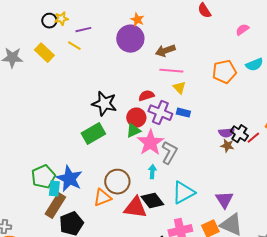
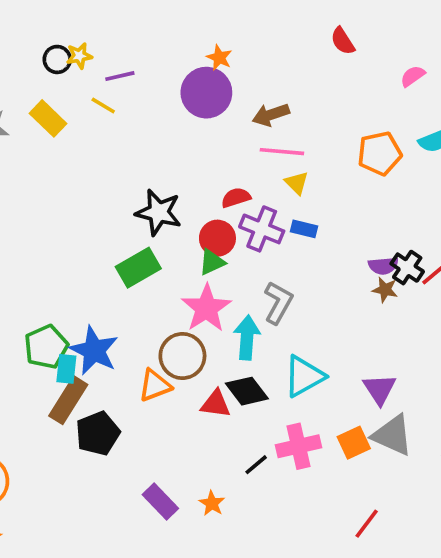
pink star: (150, 143) -> (206, 308), moved
cyan arrow: (152, 172) -> (247, 338), size x1.6
red triangle: (135, 208) -> (216, 404), size x0.7

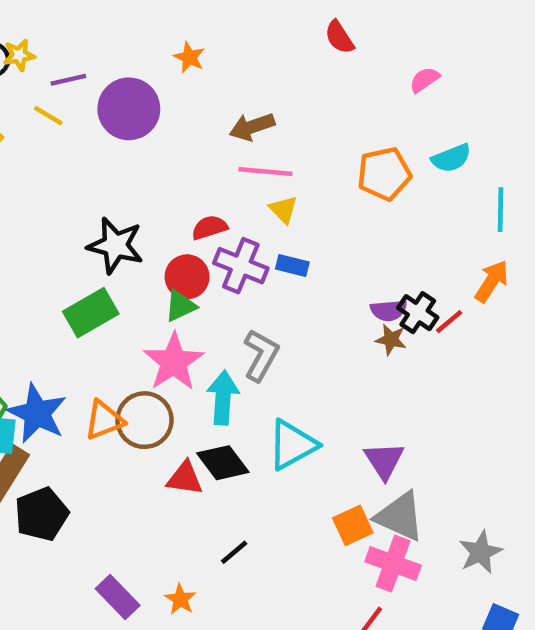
purple circle: (206, 93) -> (129, 109), moved
orange triangle: (155, 385) -> (104, 420), moved
pink cross: (298, 446) -> (393, 563), moved, turned 33

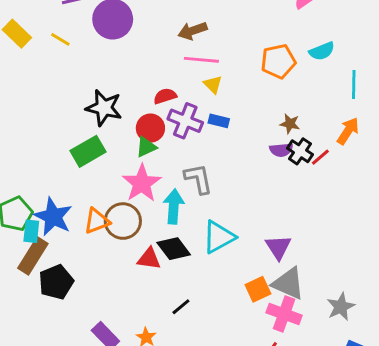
yellow line: (48, 116) -> (60, 39), moved
brown star: (391, 339) -> (290, 124), moved
gray L-shape: (261, 355) -> (198, 179), turned -40

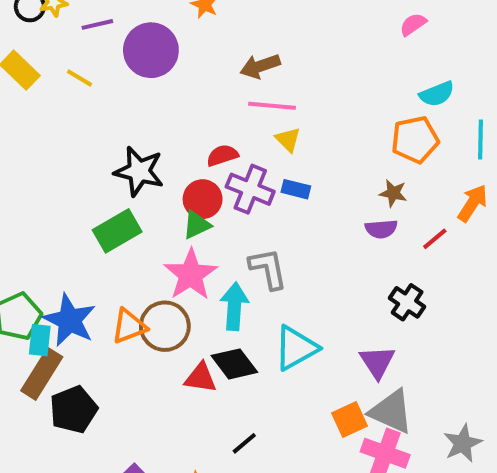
orange pentagon: (278, 61) -> (415, 140), moved
black cross: (300, 151) -> (407, 302), moved

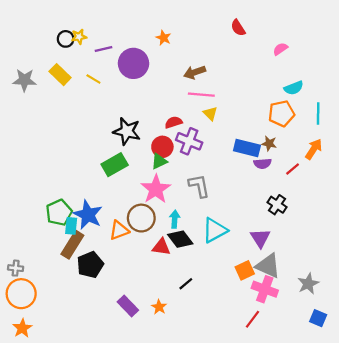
blue rectangle: (296, 189) -> (247, 148), moved, size x1.6
cyan arrow: (234, 306) -> (175, 219), moved, size x0.7
orange triangle: (129, 326) -> (119, 230), moved

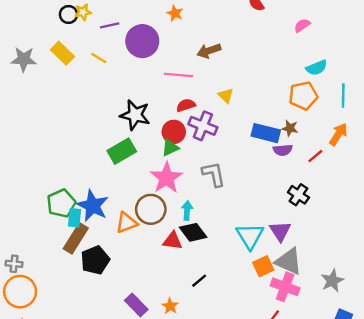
pink line: (201, 95) -> (179, 75), moved
cyan triangle: (215, 230) -> (250, 236), moved, turned -32

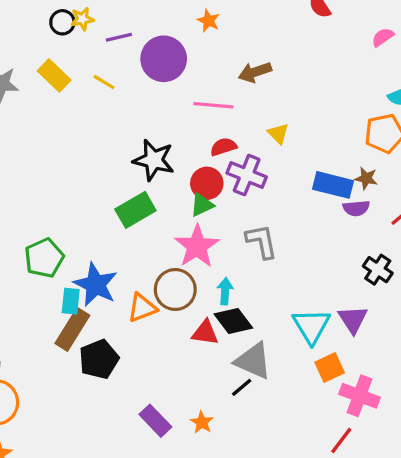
green pentagon: (61, 203) -> (44, 258), moved
gray triangle: (289, 261) -> (253, 361), moved

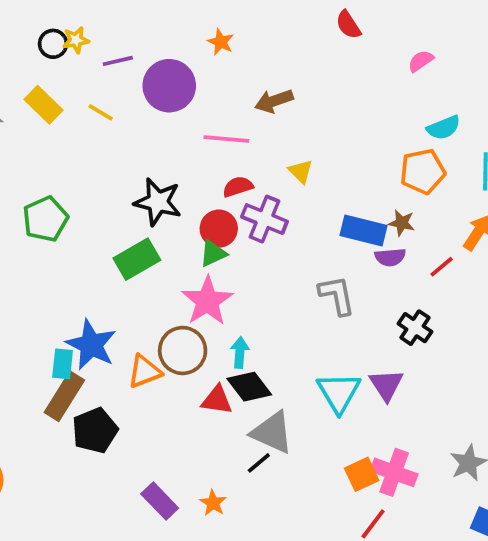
gray L-shape: (262, 241) -> (337, 295), moved
green pentagon: (44, 258) -> (45, 219), moved
orange square: (330, 368) -> (362, 474), moved

